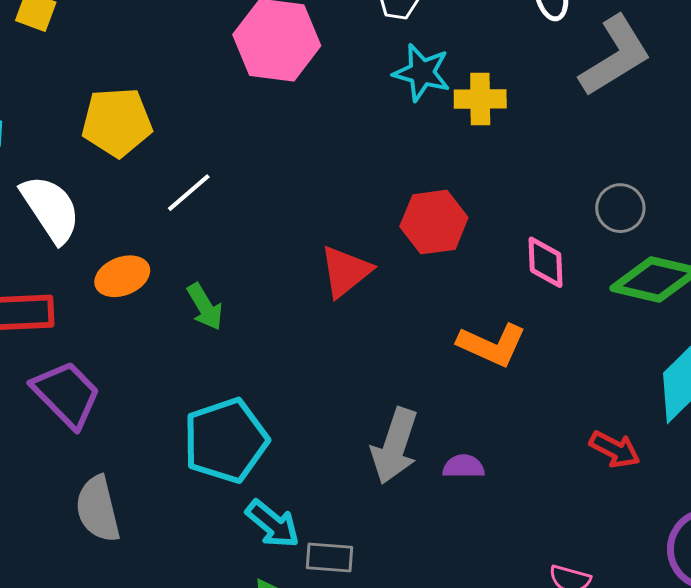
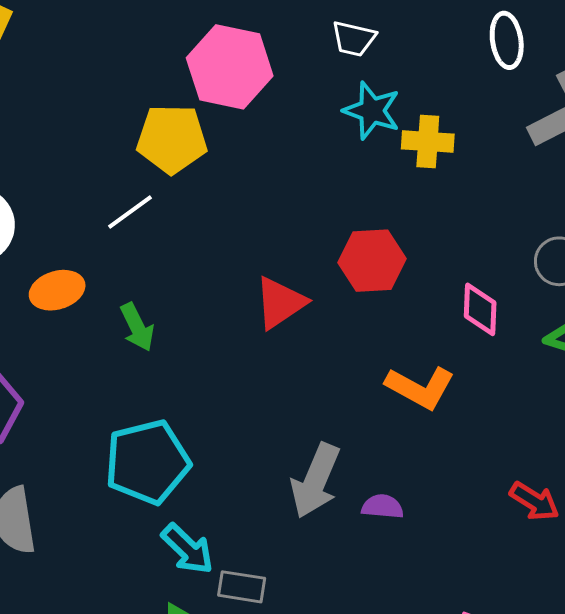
yellow pentagon: (117, 122) -> (172, 139), moved

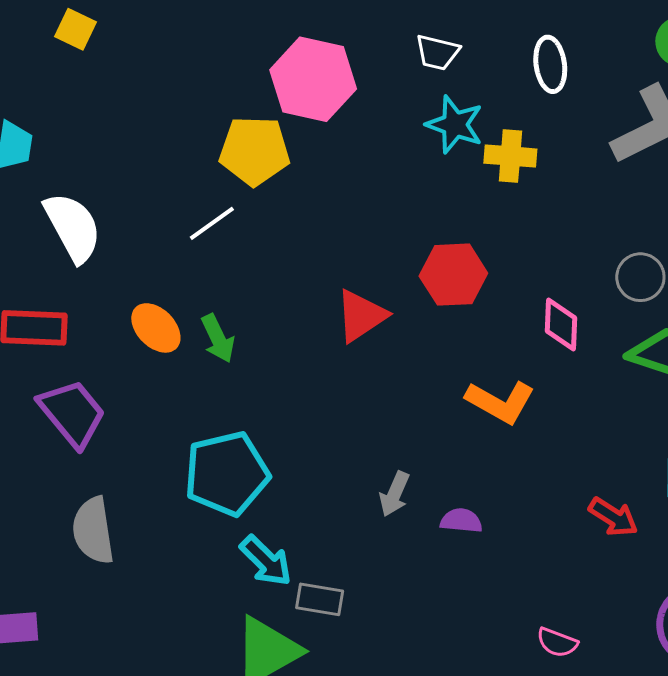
white ellipse: (507, 40) -> (550, 64), moved
orange ellipse: (57, 290) -> (156, 328), moved, turned 62
gray arrow: (315, 481) -> (395, 494), size x0.6

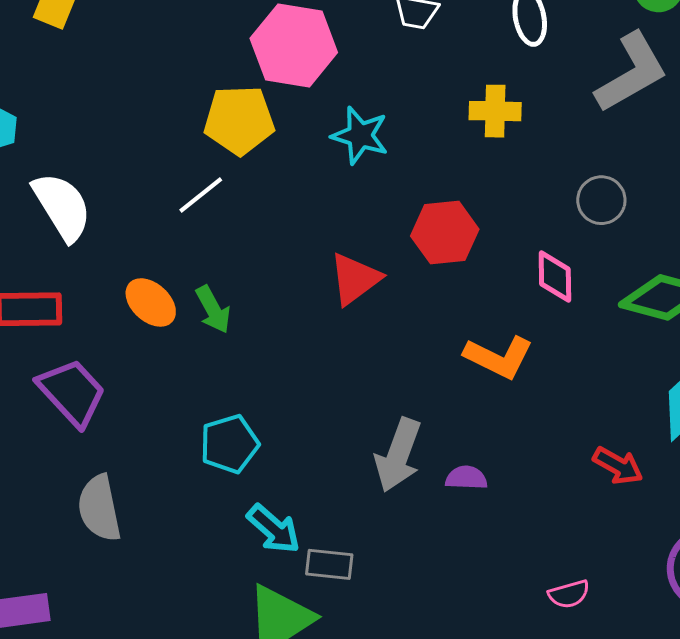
cyan star: (455, 125) -> (360, 135), moved
gray circle: (640, 277) -> (601, 200), moved
cyan pentagon: (227, 474) -> (229, 444), size x0.7
gray arrow: (395, 494) -> (398, 455), size x1.6
pink semicircle: (557, 642) -> (569, 594), turned -33

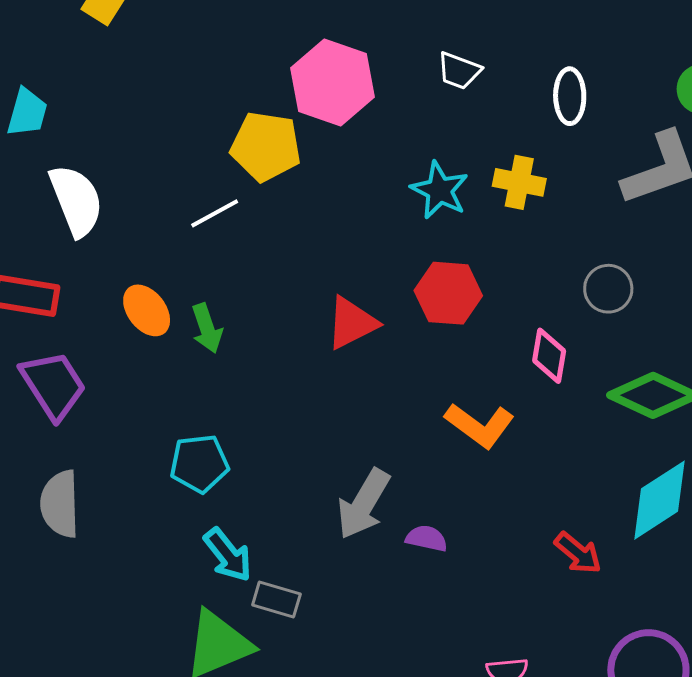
cyan star: (360, 135) -> (440, 190), moved

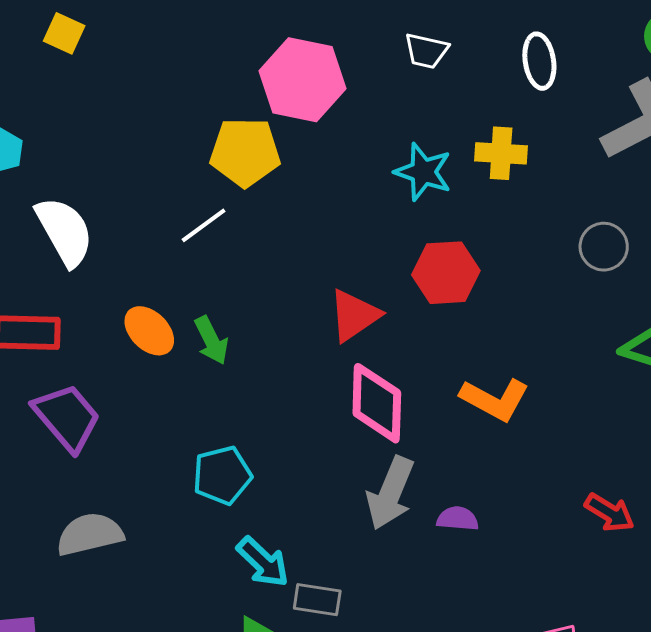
pink diamond: (549, 356) -> (377, 403), moved, size x1.5
gray semicircle: (60, 504) -> (90, 534), turned 86

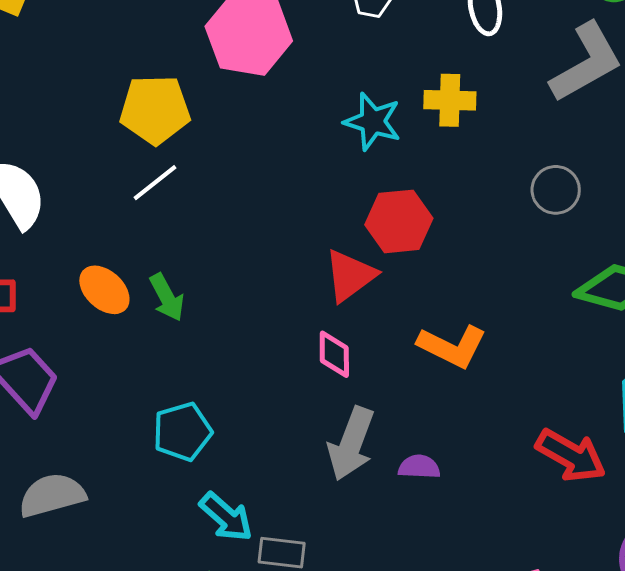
yellow pentagon: (245, 152) -> (155, 110), moved
red triangle: (354, 315) -> (350, 276), moved
pink diamond: (377, 403) -> (334, 354), size x0.6
red arrow: (610, 513) -> (571, 455), size x1.4

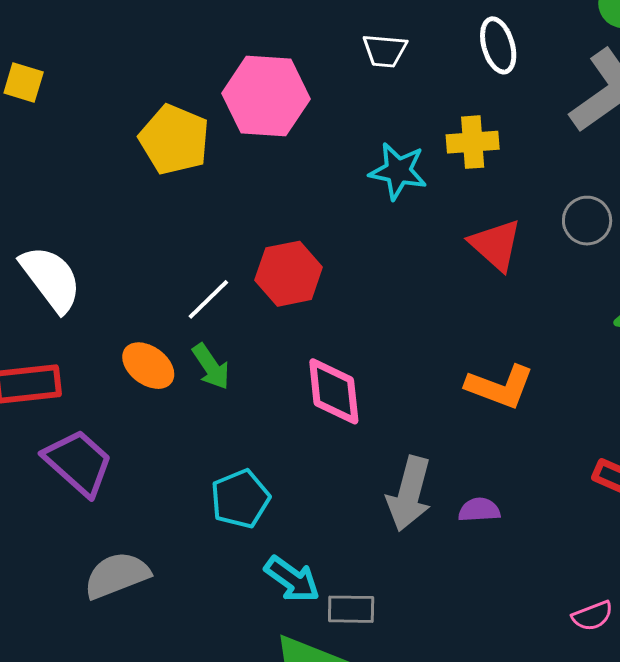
yellow pentagon: (155, 110) -> (174, 140), moved, turned 30
white line: (155, 183) -> (208, 299), moved
red hexagon: (399, 221) -> (289, 274), moved
red triangle: (350, 276) -> (496, 245), moved, turned -36
pink diamond: (334, 354) -> (334, 391), moved, size x1.5

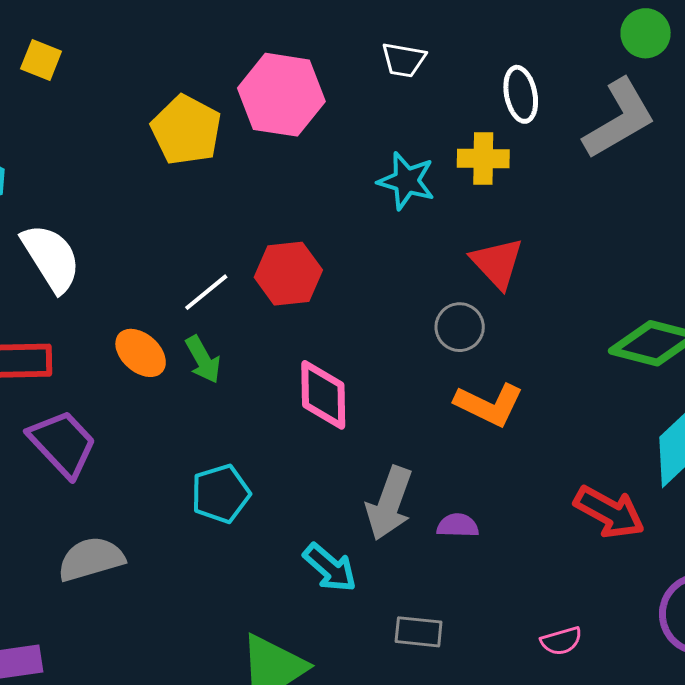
white ellipse: (498, 45) -> (521, 94), moved
gray circle: (587, 221) -> (460, 327), moved
cyan arrow: (292, 579) -> (330, 568), moved
gray rectangle: (351, 609) -> (419, 632), moved

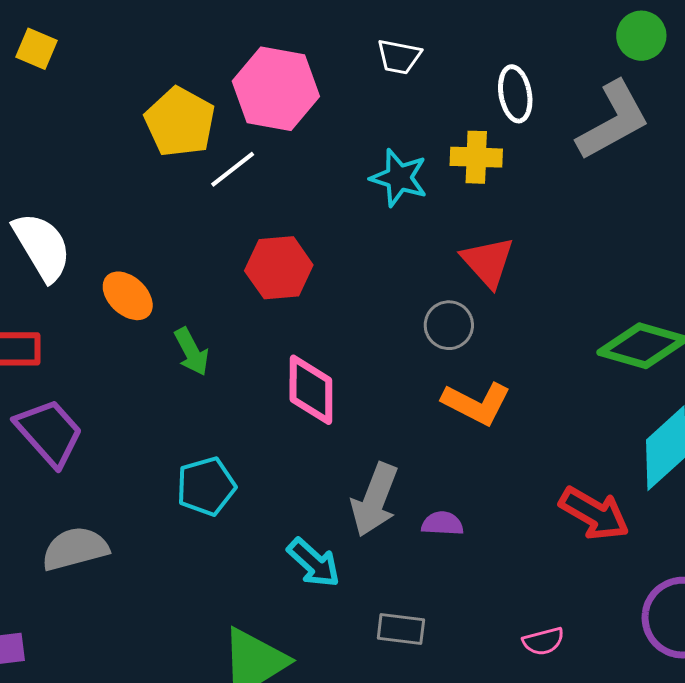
white line: (206, 292) -> (233, 169), moved
orange ellipse: (141, 353) -> (128, 296), moved

